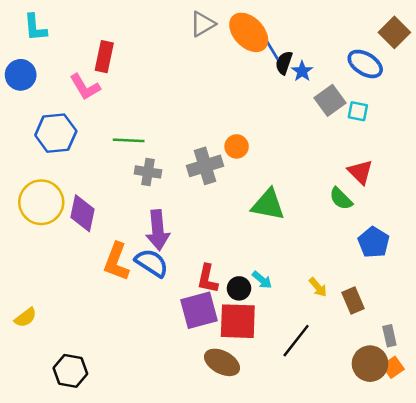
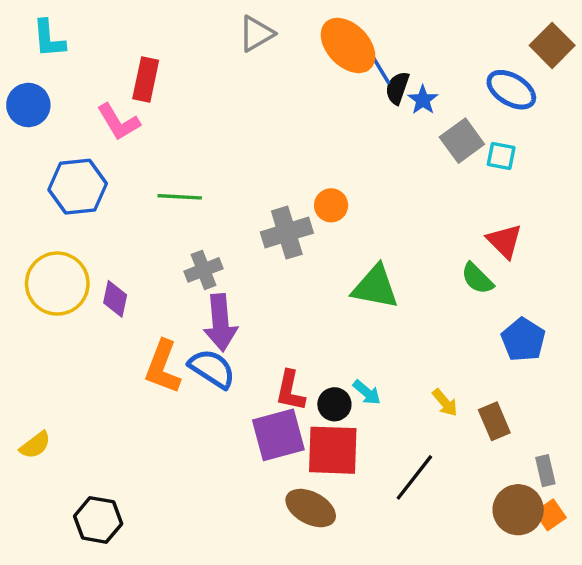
gray triangle: (203, 24) -> (256, 34), moved
gray cross: (148, 172) -> (204, 270), moved, turned -30
purple diamond: (82, 213) -> (115, 299), size x0.7

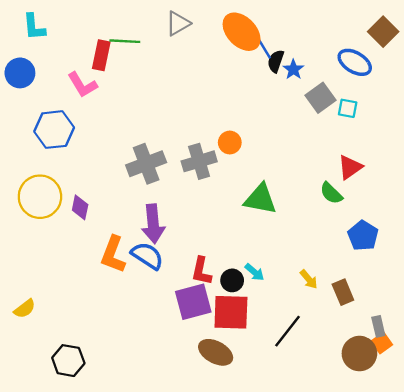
green line: (180, 197) -> (125, 41), moved
red triangle: (504, 241) -> (350, 167), turned 40
gray cross: (204, 270) -> (146, 164), moved, size x1.5
orange square: (550, 515) -> (382, 343), moved

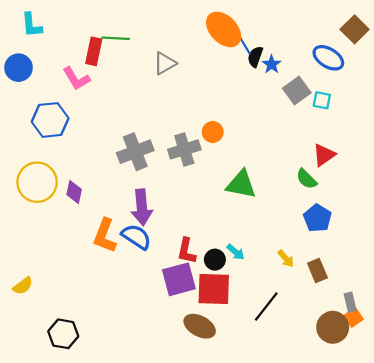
gray triangle: (178, 23) -> (165, 63), moved
blue pentagon: (363, 236) -> (317, 218), moved

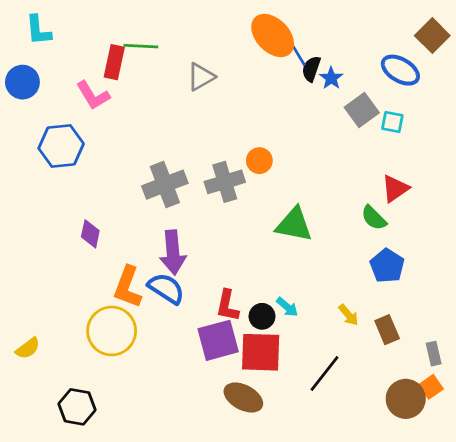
yellow circle: (37, 182) -> (112, 331), moved
gray rectangle: (350, 302) -> (434, 354), moved

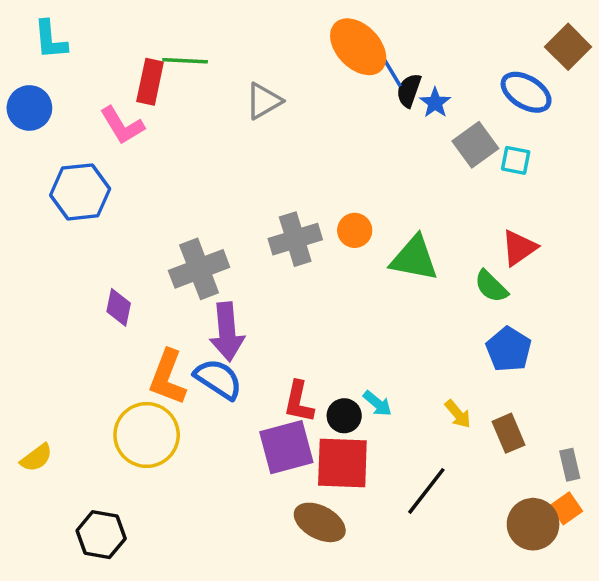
orange circle: (259, 161) -> (355, 230), moved
gray cross: (165, 185) -> (199, 269), moved
green triangle: (294, 224) -> (414, 258), moved

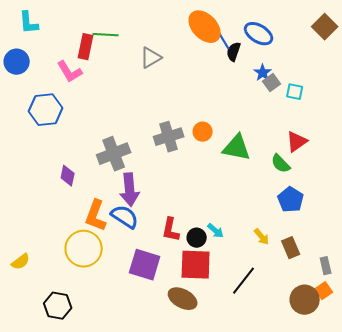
blue ellipse: (526, 92) -> (259, 34), moved
blue star: (435, 103) -> (263, 73), moved
gray square: (475, 145) -> (272, 83), size x0.7
purple square: (286, 447) -> (145, 265), moved, turned 32

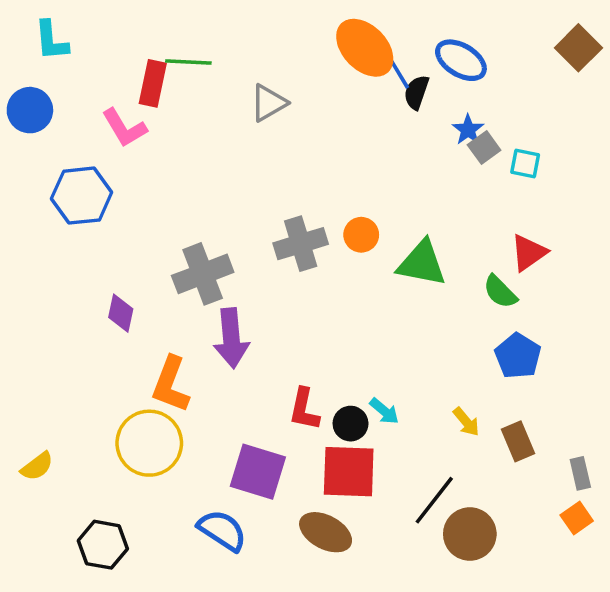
blue semicircle: (125, 217) -> (222, 530), moved
brown circle: (305, 300) -> (470, 534), moved

